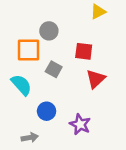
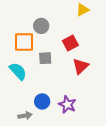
red square: (84, 51) -> (70, 43), turned -35
gray square: (54, 69) -> (45, 58), turned -32
blue circle: (47, 111) -> (42, 101), moved

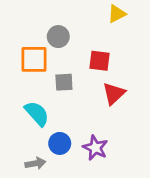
red square: (70, 43) -> (100, 61), turned 35
cyan semicircle: (18, 71) -> (37, 113), moved

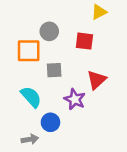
red square: (100, 61) -> (84, 41), moved
purple star: (95, 148) -> (75, 99), moved

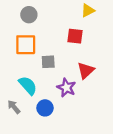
gray circle: (49, 31) -> (29, 15), moved
gray arrow: (30, 139) -> (14, 107), moved, turned -120

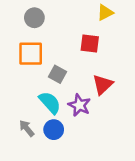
gray square: (48, 62) -> (58, 74), turned 32
cyan semicircle: (28, 85) -> (50, 103), moved
gray arrow: (14, 107) -> (27, 128), moved

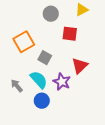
gray circle: (34, 18) -> (51, 14), moved
orange square: (31, 54) -> (24, 42), turned -30
gray arrow: (27, 128) -> (17, 86), moved

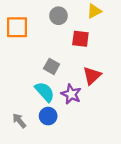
orange square: (24, 42) -> (17, 27), moved, turned 30
gray arrow: (17, 86) -> (19, 121), moved

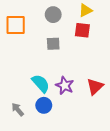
red square: (80, 39) -> (82, 30), moved
gray square: (52, 66) -> (53, 44), moved, turned -32
red triangle: (92, 76) -> (95, 87), moved

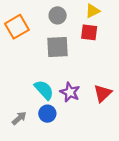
orange square: (16, 25) -> (17, 27), turned -30
gray square: (53, 44) -> (58, 47), size x1.5
gray arrow: (18, 109) -> (19, 118), turned 88

